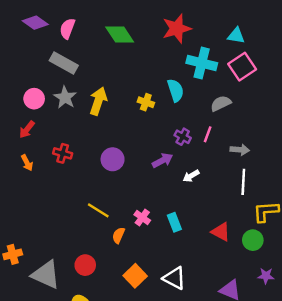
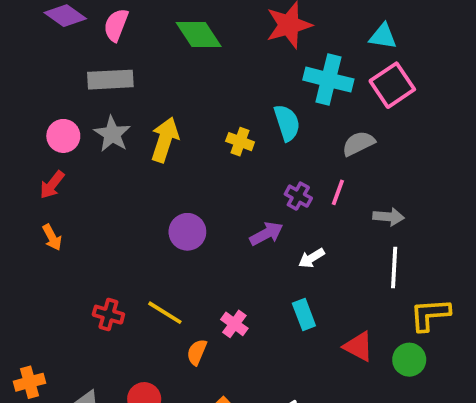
gray rectangle: (64, 63) -> (110, 80), turned -32
red cross: (63, 153) -> (108, 315), moved
cyan rectangle: (174, 222) -> (304, 315), moved

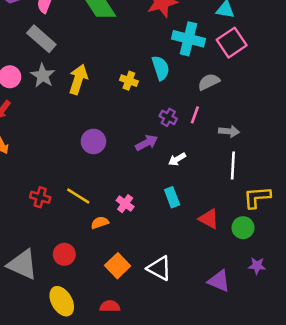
gray rectangle: (110, 80) -> (41, 39), turned 44
orange semicircle: (197, 352) -> (100, 223), turned 48

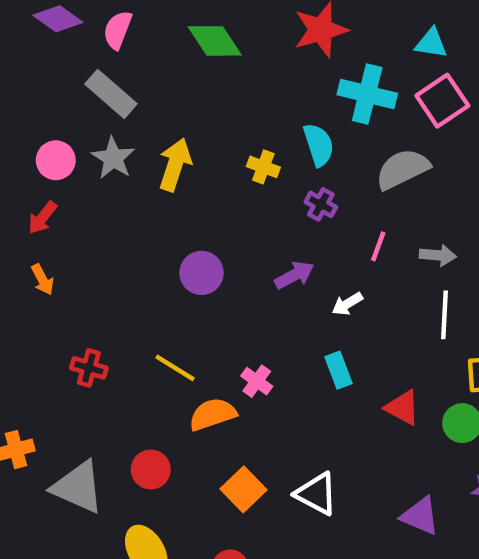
gray semicircle: (209, 82) -> (403, 169), size x1.4
pink line: (195, 115) -> (378, 246), moved
purple cross: (168, 117) -> (321, 204), moved
red cross: (40, 197) -> (89, 368), moved
orange semicircle: (100, 223) -> (213, 414), size x1.5

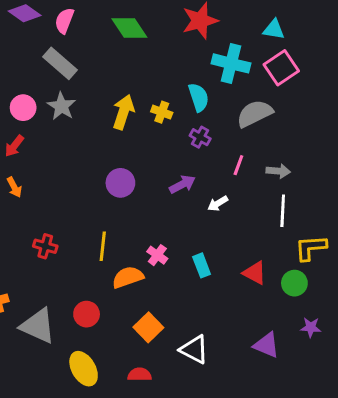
yellow arrow: (175, 165) -> (123, 112), moved
yellow line: (175, 368) -> (103, 246), turned 64
cyan rectangle: (338, 370) -> (202, 265), moved
white triangle: (316, 494) -> (194, 349), moved

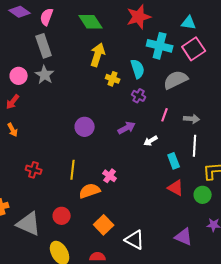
gray rectangle: (60, 63) -> (44, 46), turned 30
yellow arrow: (123, 112) -> (98, 55), moved
cyan rectangle: (202, 265) -> (174, 161), moved

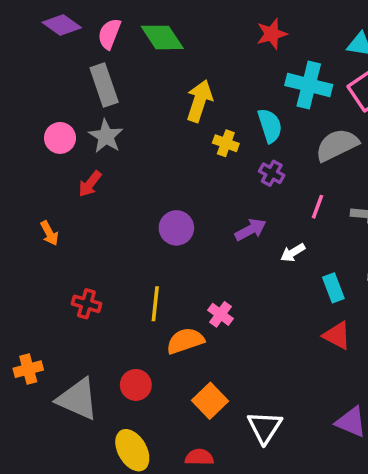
red star: (139, 17) -> (272, 34), size x0.7
green diamond: (91, 22) -> (162, 37), moved
red arrow: (13, 102) -> (90, 184), moved
white triangle: (135, 240) -> (265, 427), turned 35

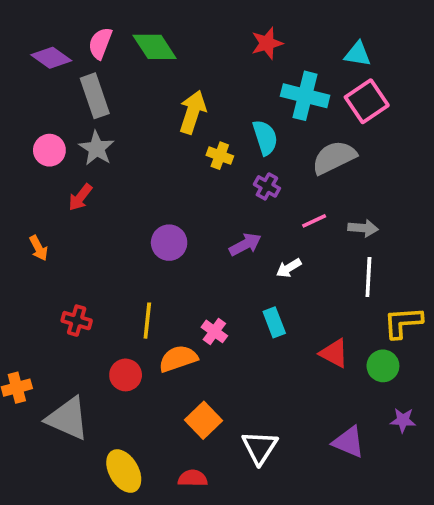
purple diamond: (62, 25) -> (51, 58), moved
pink line: (318, 207) -> (314, 221), turned 45
cyan rectangle: (333, 288) -> (274, 322), moved
red circle: (136, 385) -> (126, 375), moved

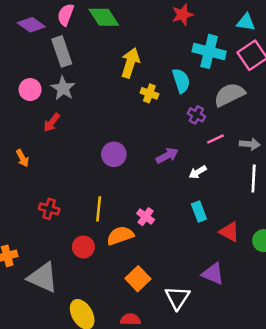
purple cross: (267, 186) -> (196, 115), moved
cyan rectangle: (274, 322) -> (199, 211), moved
purple triangle: (349, 442) -> (213, 274), moved

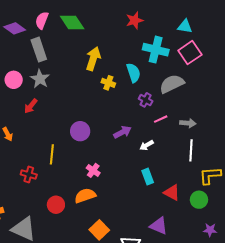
yellow line: (99, 209) -> (52, 154), moved
pink cross: (146, 217) -> (93, 170), moved

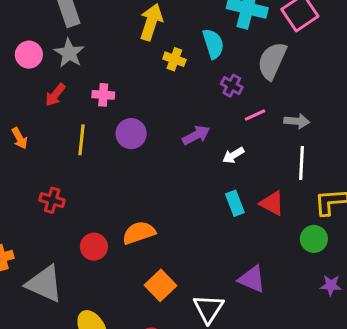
gray semicircle: (172, 84) -> (272, 61), turned -40
yellow line: (52, 154) -> (82, 140), moved
pink cross: (93, 170) -> (103, 95), moved, turned -32
red triangle: (172, 193) -> (272, 203), moved

